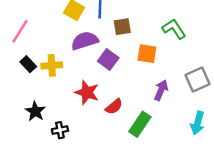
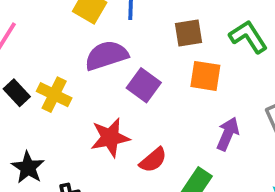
brown square: (122, 27) -> (189, 33), moved
yellow cross: (52, 65) -> (54, 95), turned 30
red star: (87, 92) -> (110, 138), turned -30

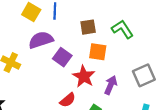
red star: (110, 138) -> (84, 76), moved, turned -30

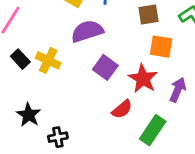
purple square: (62, 57) -> (105, 67), moved

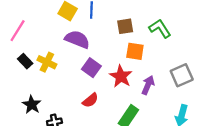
purple semicircle: (87, 31) -> (77, 39), turned 40
red semicircle: (122, 109) -> (90, 100), moved

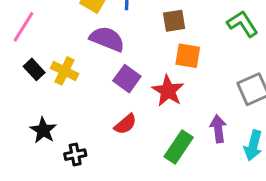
green L-shape: (160, 29) -> (243, 24), moved
purple arrow: (148, 85) -> (218, 129), moved, turned -30

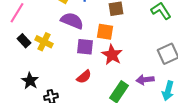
orange square: (188, 56) -> (105, 32), moved
purple square: (127, 79) -> (85, 47), turned -30
purple arrow: (218, 129) -> (145, 80), turned -90

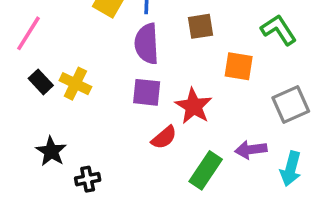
purple semicircle: (72, 21) -> (147, 44), moved, turned -115
orange square: (105, 32) -> (239, 66), moved
red semicircle: (84, 77) -> (164, 137), moved

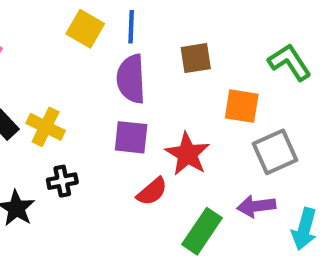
gray square: (291, 104) -> (275, 152), moved
black cross: (88, 179) -> (62, 181), moved

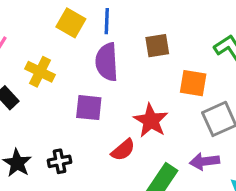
yellow cross: (46, 127) -> (40, 72), moved
purple square: (131, 137) -> (89, 108), moved
black cross: (62, 181) -> (60, 161), moved

